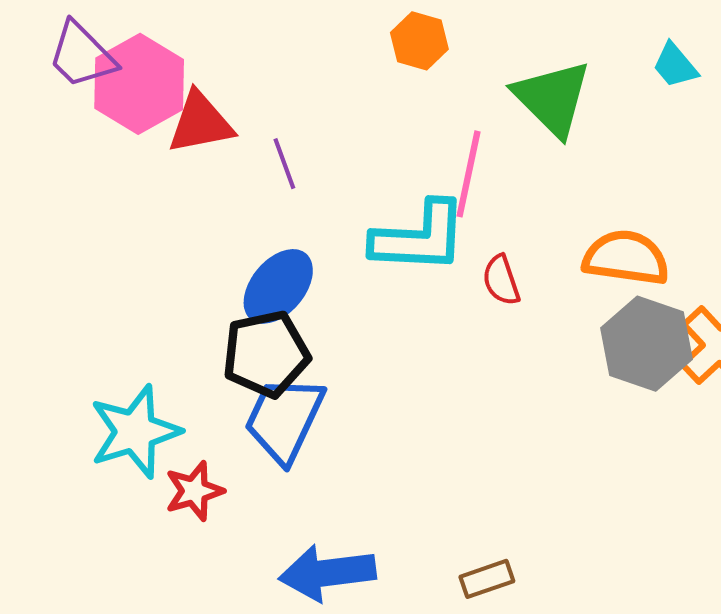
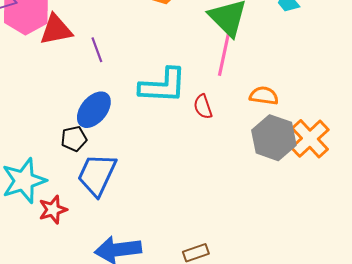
pink line: (468, 174) -> (224, 55), moved
orange semicircle: (626, 258) -> (264, 96), size x0.7
black pentagon: (266, 354) -> (74, 139), moved, size x0.6

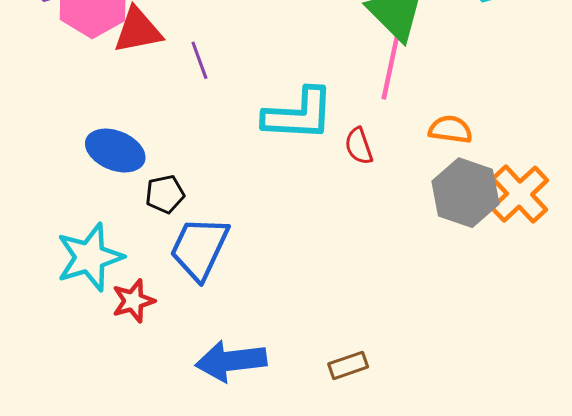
blue ellipse: (94, 110) -> (115, 151), moved, turned 72

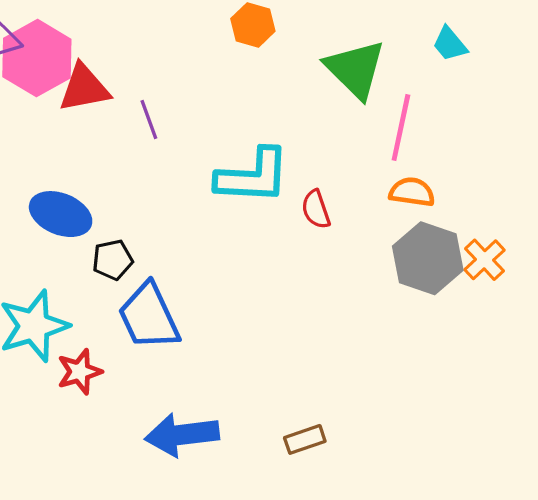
pink line: (390, 68) -> (401, 127), moved
orange cross: (520, 194) -> (484, 260), size x0.7
blue trapezoid: (199, 248) -> (149, 316), turned -50

